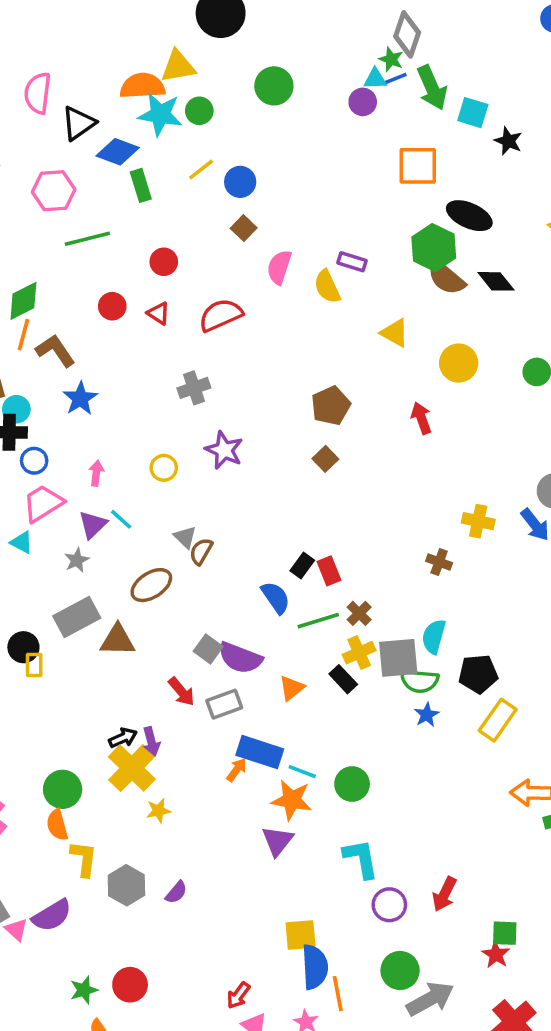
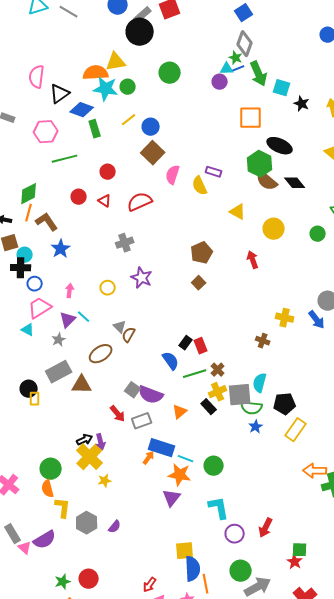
brown square: (244, 228) -> (153, 153), size x1.6

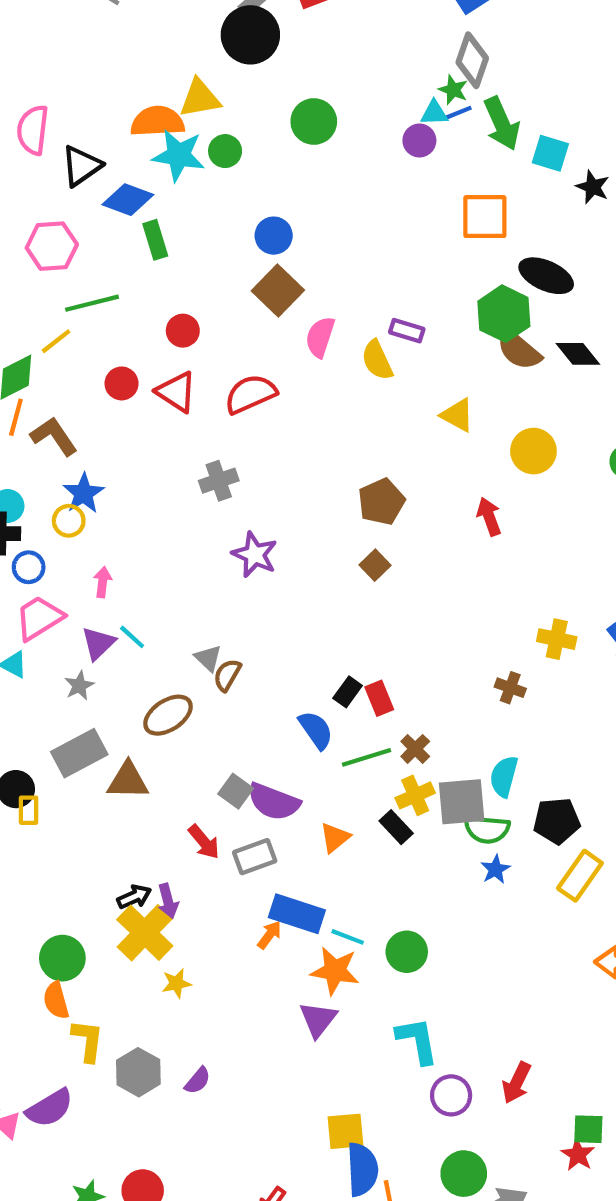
yellow line: (129, 120) -> (56, 341), moved
red triangle: (105, 201) -> (176, 392), size x1.5
yellow circle: (108, 288) -> (69, 521), moved

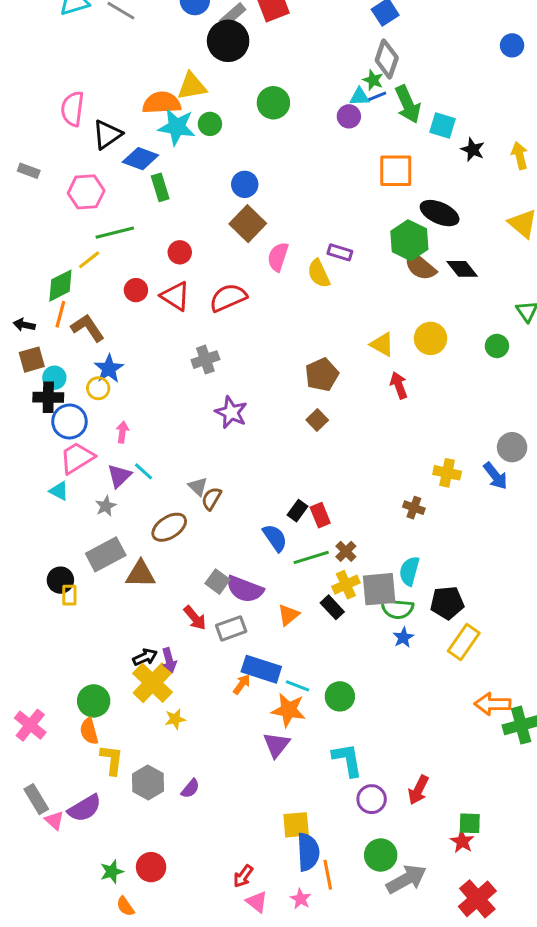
yellow triangle: (457, 415) -> (382, 344), moved
blue circle: (29, 567) -> (69, 421), size x1.5

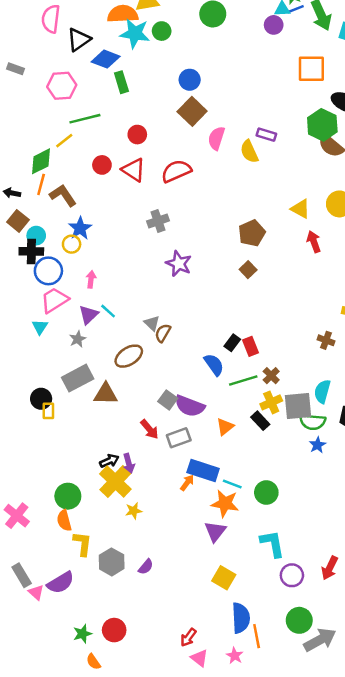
brown square: (32, 360) -> (18, 221), turned -35
cyan triangle: (59, 491) -> (40, 327), turned 35
yellow square: (296, 825) -> (224, 578), moved, turned 35

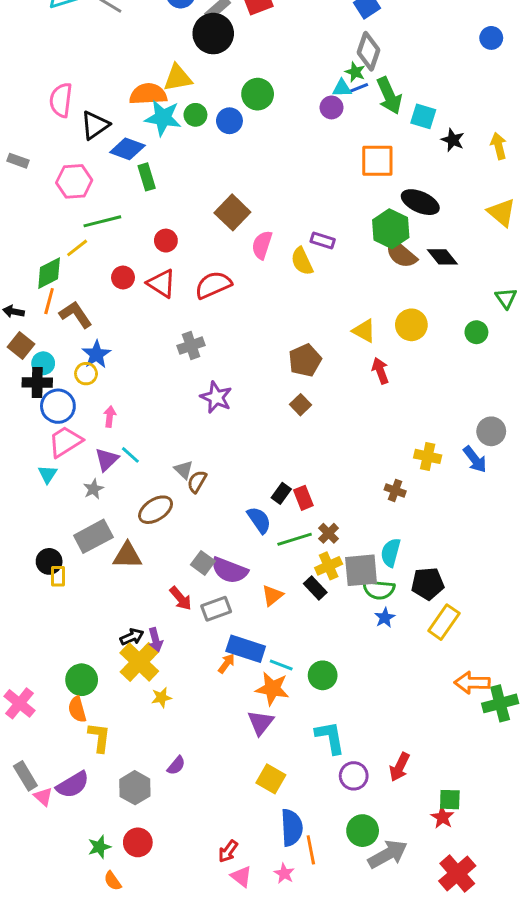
blue circle: (190, 80) -> (229, 121), moved
gray hexagon: (112, 562) -> (135, 788), moved

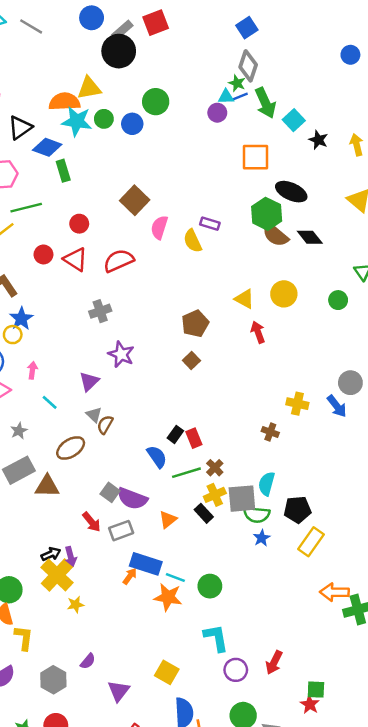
cyan square: (423, 116) -> (294, 120), turned 30
purple triangle: (107, 459) -> (89, 381), moved
purple triangle: (261, 723) -> (119, 691), moved

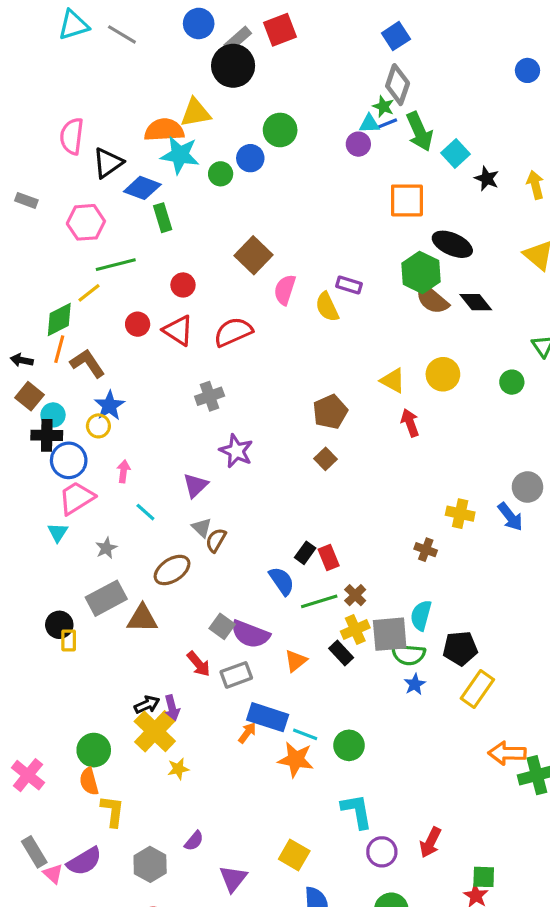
green circle: (104, 119) -> (221, 174), moved

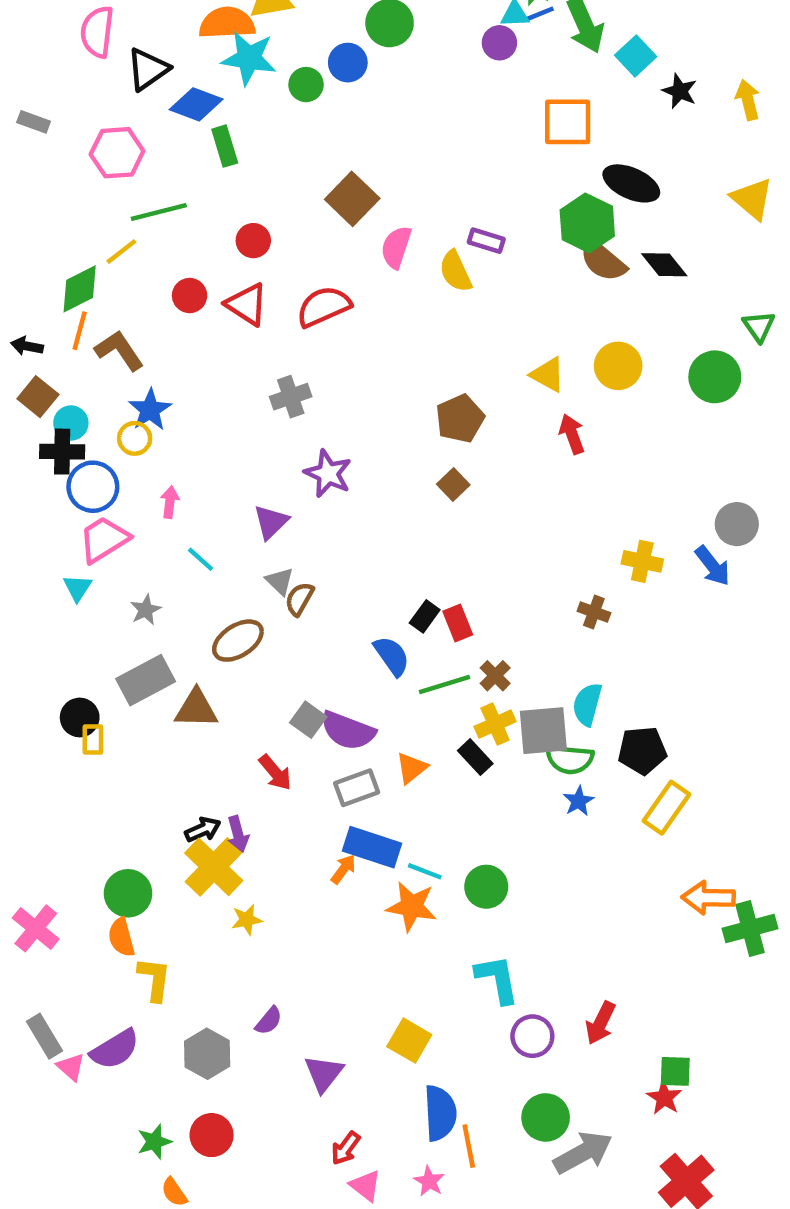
green circle: (512, 382) -> (715, 377), size x1.5
gray rectangle: (236, 675) -> (357, 788), moved

